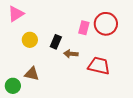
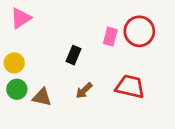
yellow circle: (30, 40) -> (14, 63), moved
brown arrow: (71, 54) -> (84, 91), moved, turned -48
green circle: (13, 86) -> (17, 89), moved

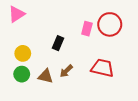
yellow circle: (14, 63) -> (23, 53), moved
green circle: (17, 89) -> (22, 74), moved
brown triangle: (42, 97) -> (46, 76), moved

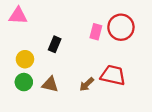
pink triangle: (17, 14) -> (18, 16), turned 36
black rectangle: (58, 43) -> (55, 44), moved
brown arrow: (66, 71) -> (87, 84), moved

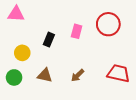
pink rectangle: (96, 32) -> (77, 31), moved
red trapezoid: (113, 75) -> (119, 73), moved
green circle: (24, 82) -> (14, 77), moved

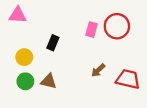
pink rectangle: (77, 31) -> (92, 30), moved
brown arrow: (78, 75) -> (98, 70), moved
green circle: (14, 77) -> (25, 81), moved

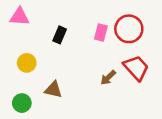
black rectangle: (53, 43) -> (60, 35), moved
red trapezoid: (128, 79) -> (136, 68), moved, turned 35
green circle: (25, 81) -> (22, 103), moved

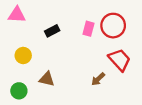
black rectangle: (60, 35) -> (52, 31), turned 40
brown arrow: (108, 77) -> (98, 79), moved

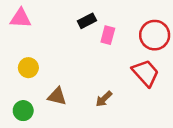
red circle: (113, 26) -> (155, 35), moved
black rectangle: (52, 31) -> (87, 21), moved
brown arrow: (98, 79) -> (104, 99), moved

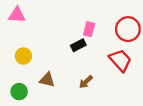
black rectangle: (87, 21) -> (78, 45), moved

